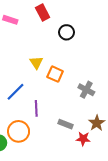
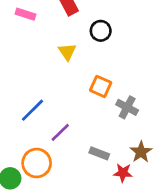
yellow triangle: (36, 63) -> (67, 52), moved
orange square: (55, 74) -> (101, 86), moved
purple line: (36, 108) -> (60, 132), turned 49

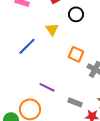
blue line: (32, 110) -> (27, 46), moved
purple line: (60, 132) -> (47, 87), turned 70

